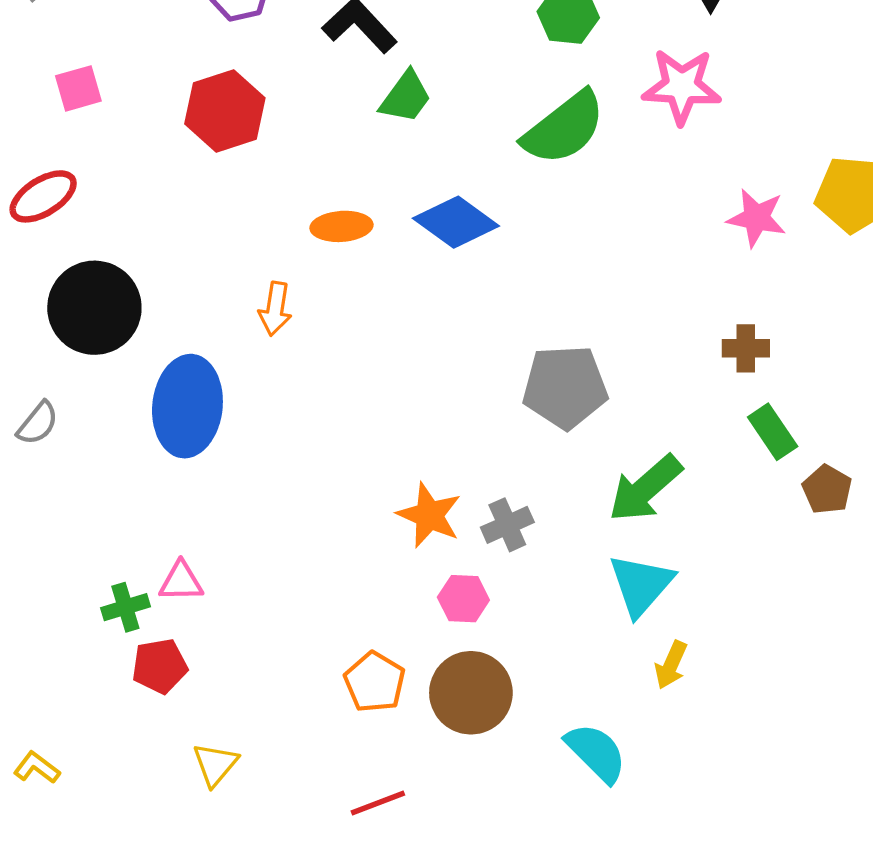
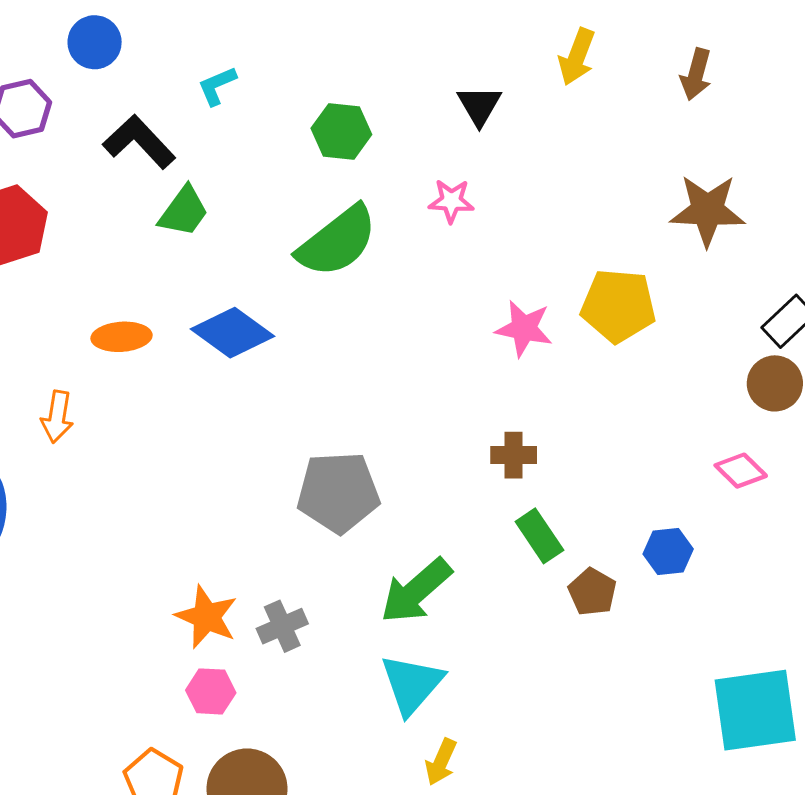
pink star: (682, 86) -> (451, 201), size x0.6
pink hexagon: (463, 599) -> (211, 691), moved

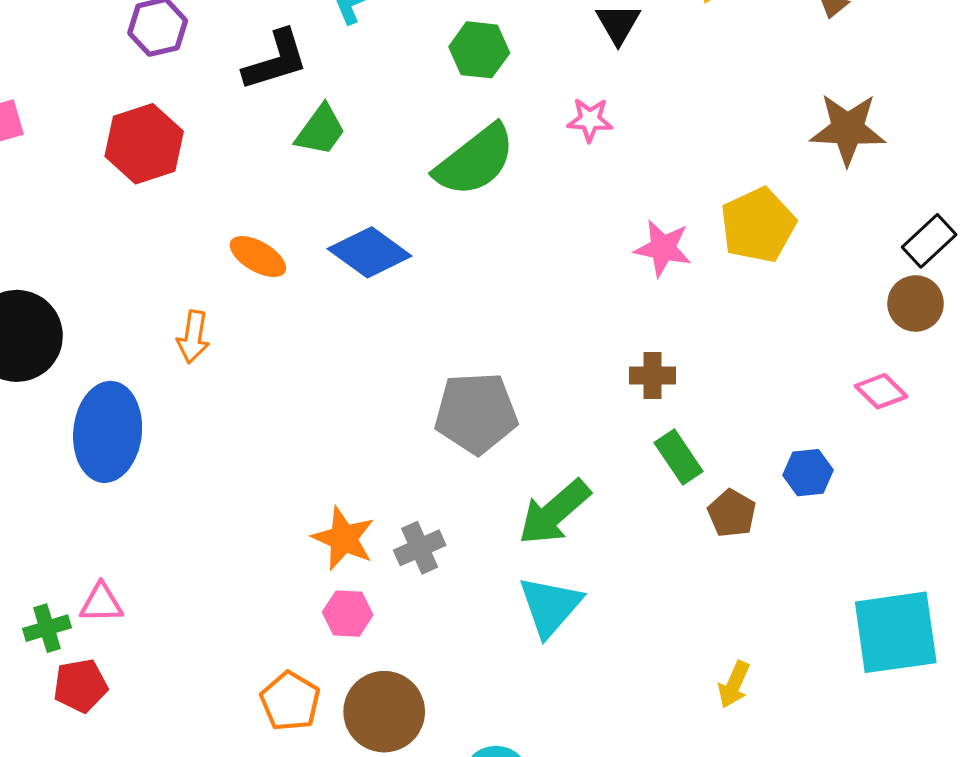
black L-shape: (139, 142) -> (276, 60), turned 116
yellow pentagon: (618, 306) -> (758, 225), turned -30
orange ellipse: (122, 337) -> (258, 257), turned 34
yellow arrow: (441, 762) -> (734, 685), moved

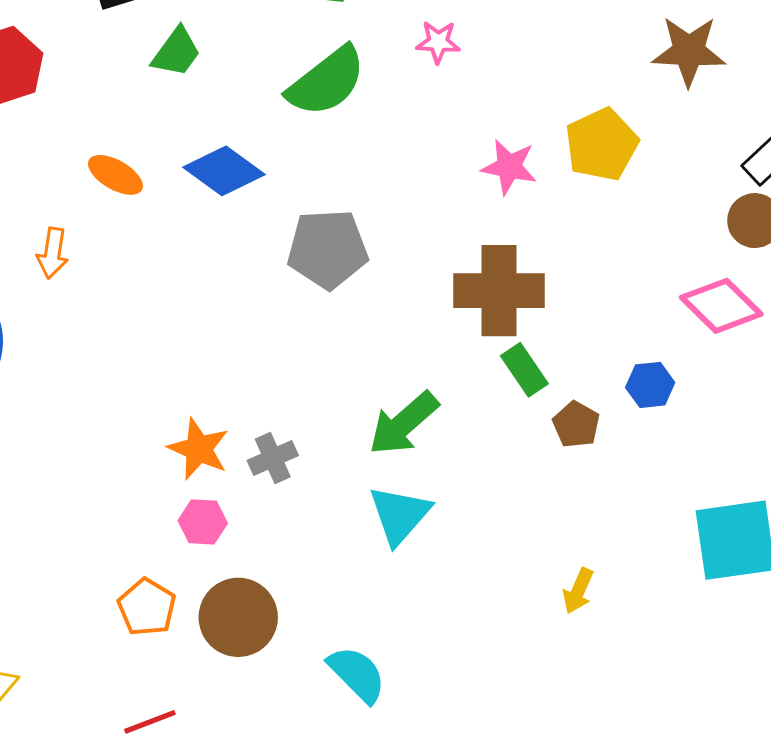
brown cross: (652, 376) -> (499, 291), size x2.0
pink diamond: (881, 391) -> (721, 306), size x1.6
gray pentagon: (476, 413) -> (328, 249), moved

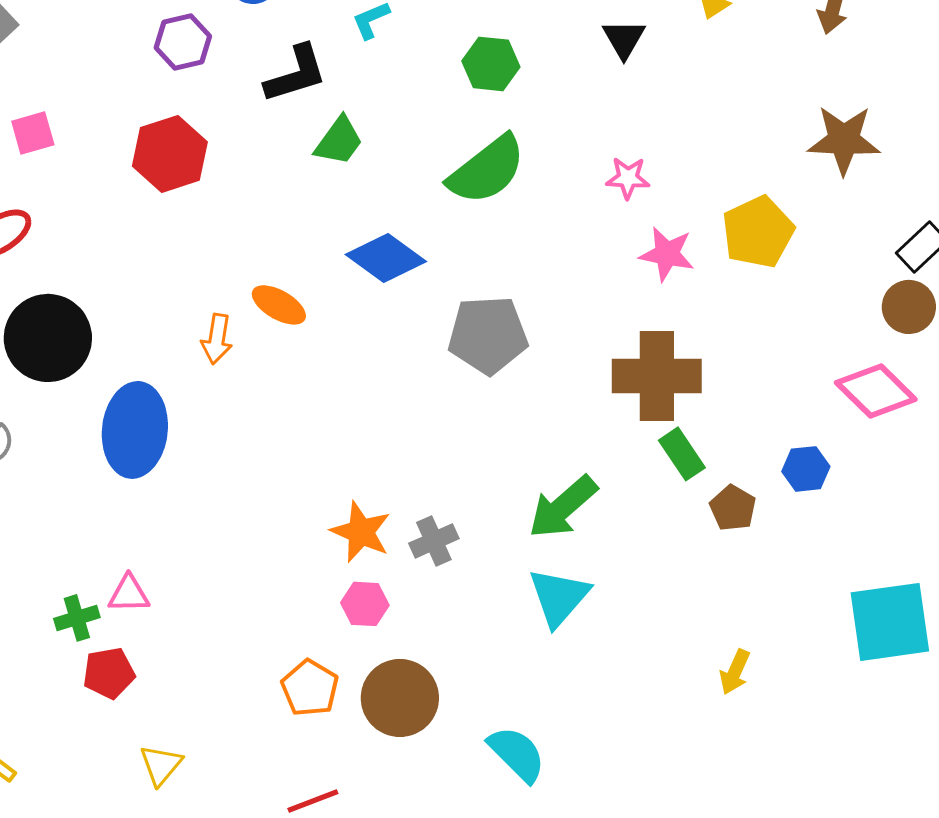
pink star: (438, 42) -> (628, 178), moved
orange ellipse: (115, 175) -> (279, 305), moved

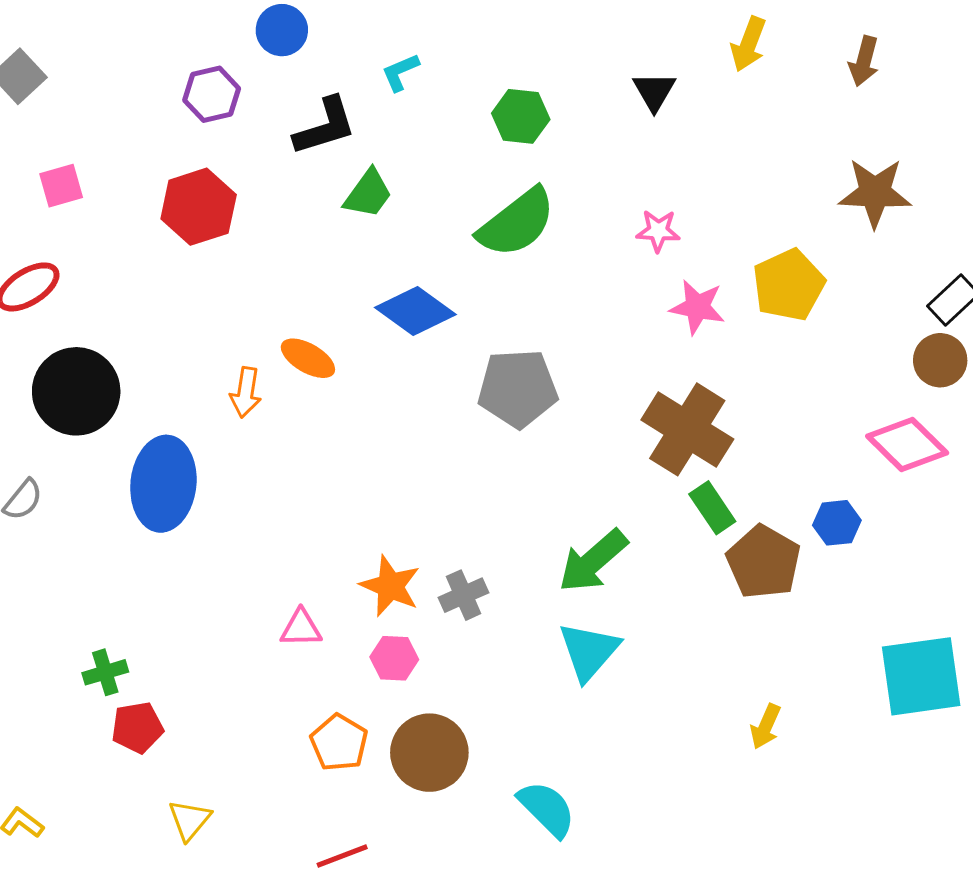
brown cross: (657, 376) -> (687, 429), turned 32
brown pentagon: (733, 508) -> (764, 562), size x1.6
pink triangle: (129, 594) -> (301, 628), moved

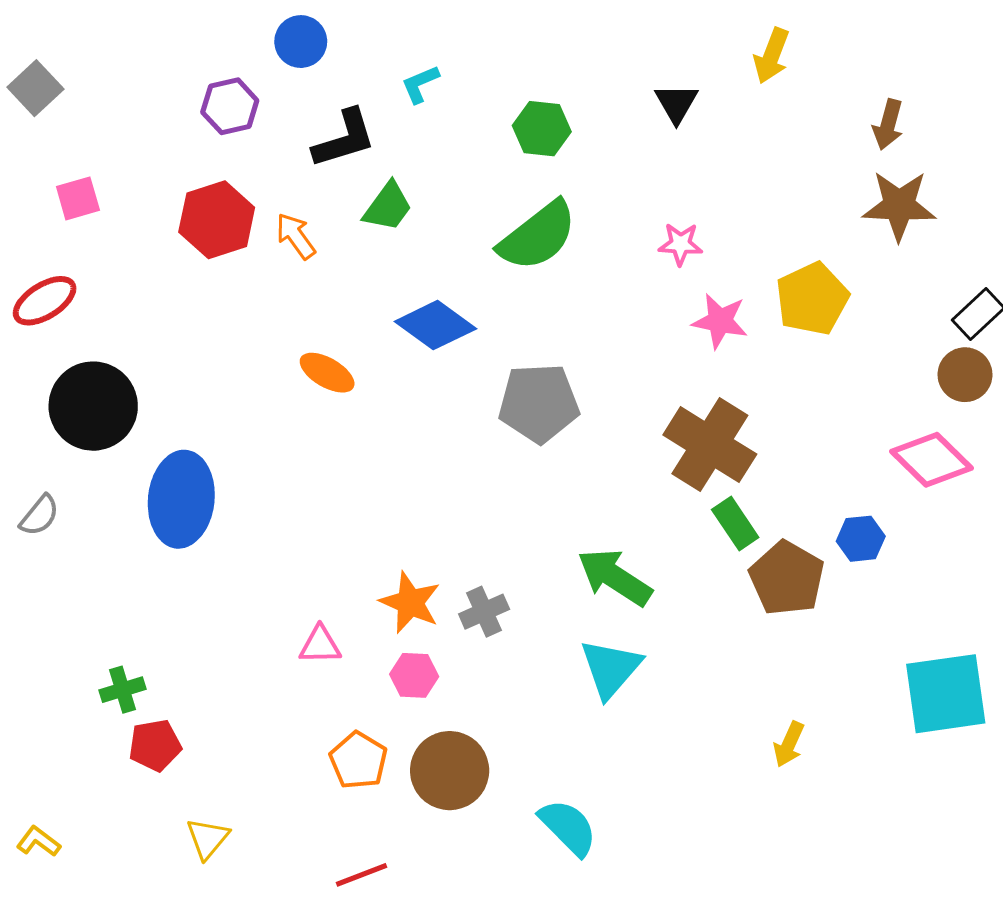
brown arrow: (864, 61) -> (888, 125), moved
orange arrow: (246, 392) -> (296, 236), moved, turned 135
green arrow: (593, 561) -> (615, 577), turned 74

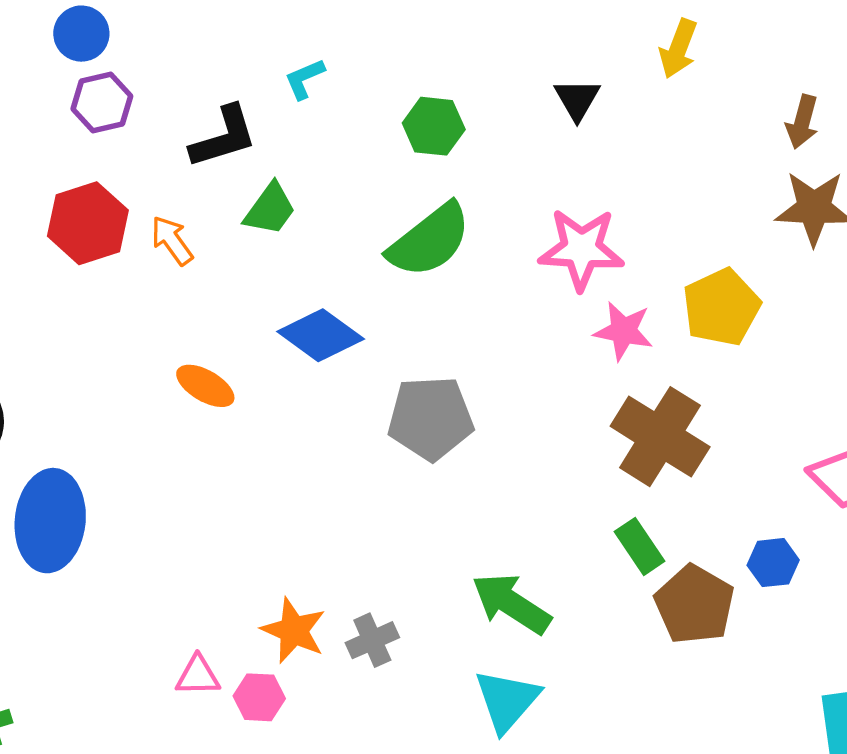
blue circle: (301, 42) -> (81, 34), moved
pink star: (680, 244) -> (581, 249), size x1.8
brown cross: (710, 445) -> (660, 437), moved
pink hexagon: (414, 675) -> (259, 697), moved

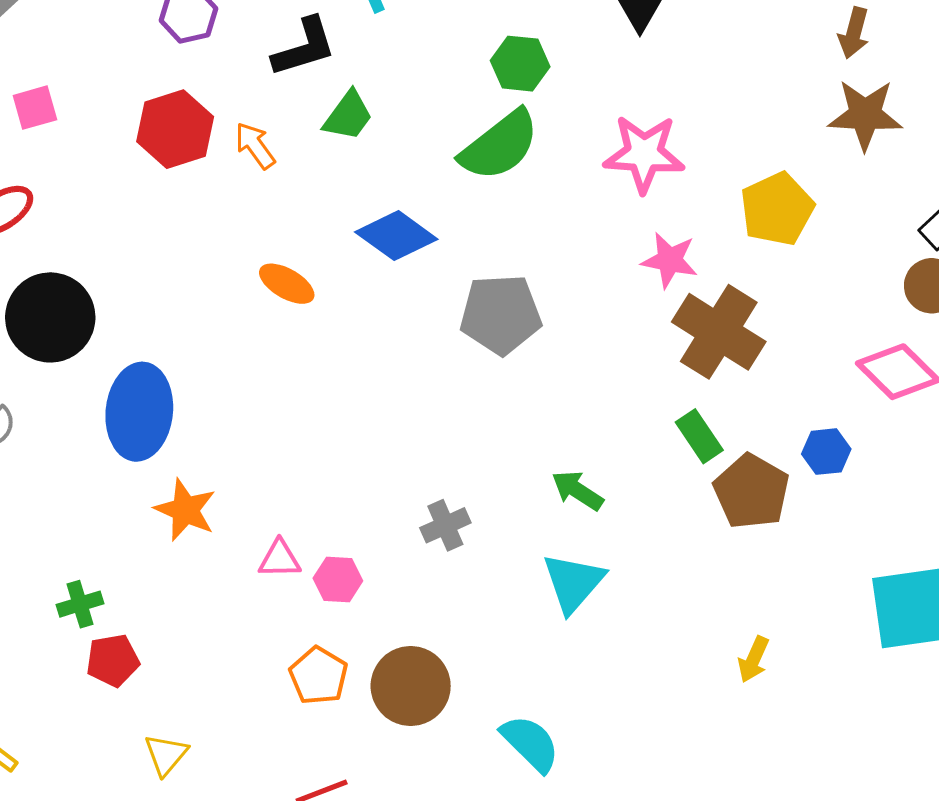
green hexagon: (434, 126) -> (520, 64), moved
pink star: (623, 331) -> (670, 260), moved
green arrow: (511, 604) -> (577, 490), size x0.7
orange star: (294, 630) -> (185, 510), moved

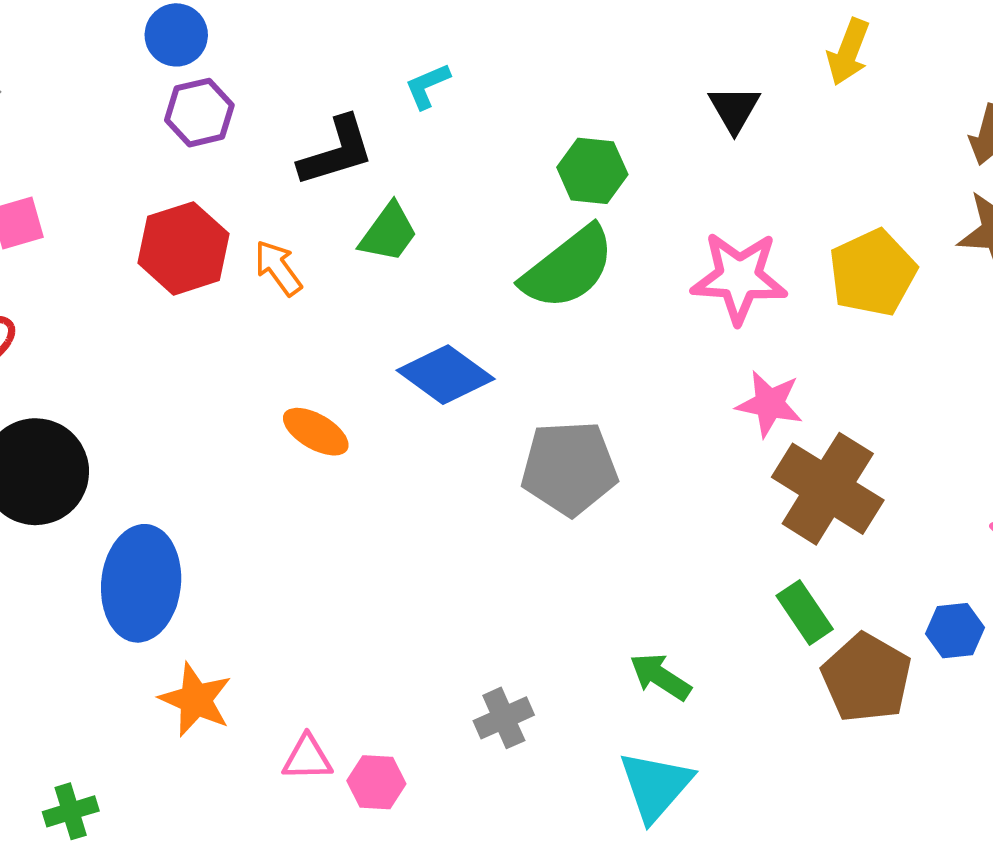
yellow pentagon: (777, 209) -> (873, 273), moved

